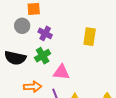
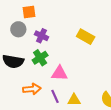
yellow rectangle: (90, 37) -> (86, 37), turned -66

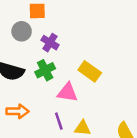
yellow rectangle: (86, 37) -> (90, 71), moved
orange arrow: (32, 89) -> (18, 111), moved

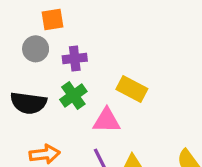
purple cross: (50, 43) -> (75, 58), turned -30

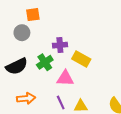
purple cross: (75, 58) -> (60, 45), moved
black semicircle: (28, 103) -> (17, 66), turned -35

